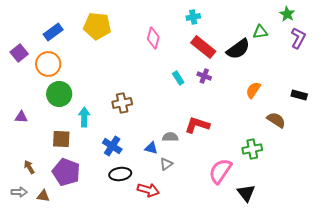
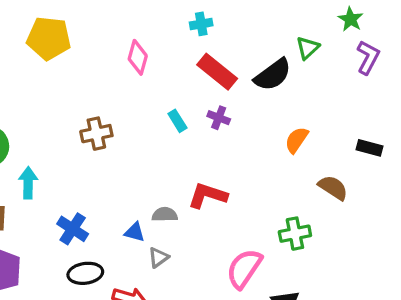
green triangle: (260, 32) -> (308, 48), turned -35
brown cross: (122, 103) -> (96, 134), moved

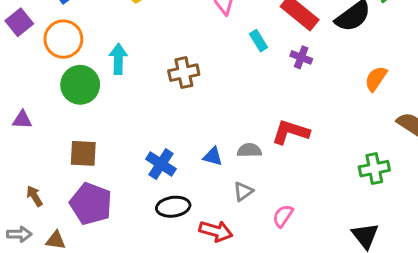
cyan rectangle: (177, 121) -> (259, 41), moved
cyan arrow: (28, 183) -> (118, 59), moved
blue triangle: (135, 232) -> (213, 156), moved
pink semicircle: (244, 269) -> (283, 216), moved, size x0.6

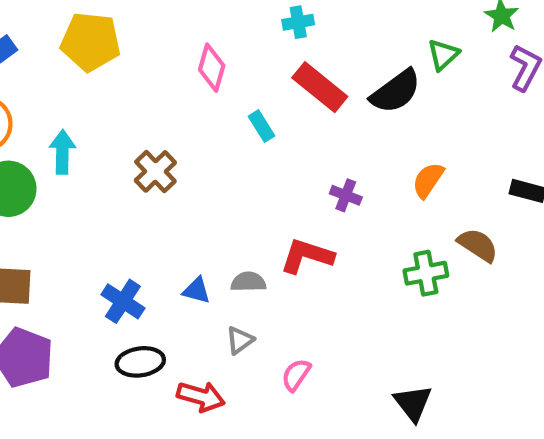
purple cross: (301, 57) -> (346, 195), moved
brown cross: (184, 73) -> (155, 171), turned -32
green cross: (374, 169) -> (426, 273), moved

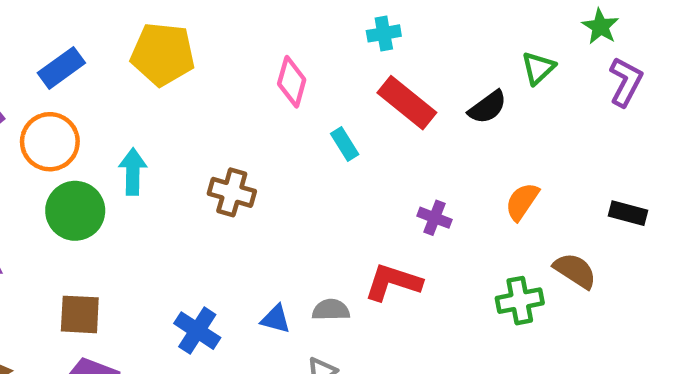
black semicircle: (396, 91) -> (487, 107), size x0.7
brown cross: (155, 171) -> (232, 192), turned -30

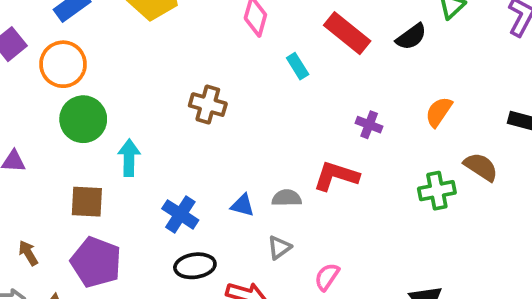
cyan arrow: (133, 172) -> (129, 158), moved

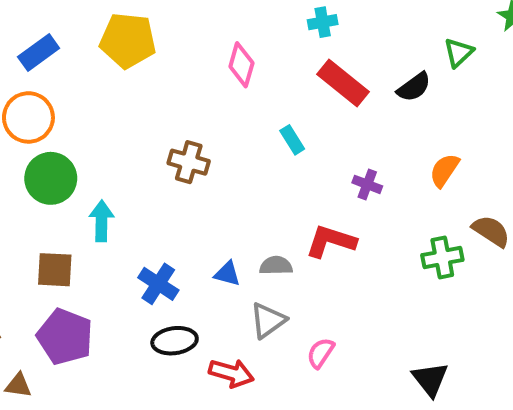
cyan rectangle: (298, 66) -> (292, 140), moved
gray triangle: (279, 247) -> (268, 320), size x1.4

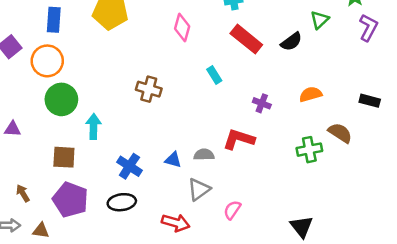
blue rectangle: (39, 53) -> (54, 20), turned -50
orange semicircle: (444, 170) -> (311, 94), turned 40
black ellipse: (175, 341) -> (122, 202), moved

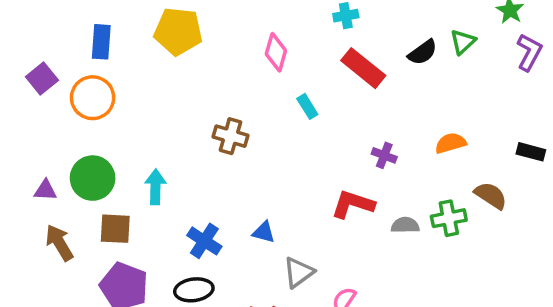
black semicircle: (291, 42) -> (423, 52), moved
cyan rectangle: (214, 75) -> (307, 106), moved
green circle: (61, 99) -> (93, 178), moved
gray semicircle: (204, 155) -> (405, 225), moved
brown arrow: (23, 193) -> (59, 243), moved, size x1.5

